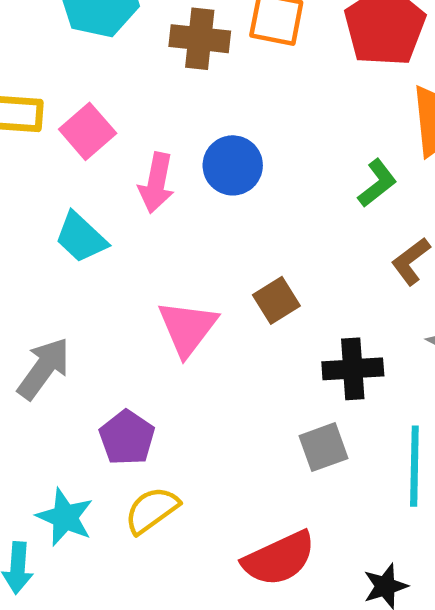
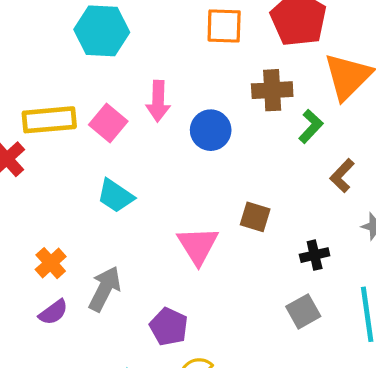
brown cross: (200, 39) -> (272, 90), moved
pink arrow: (156, 183) -> (158, 101), moved
brown square: (276, 300) -> (255, 217), turned -32
black cross: (353, 369) -> (315, 255), size x0.7

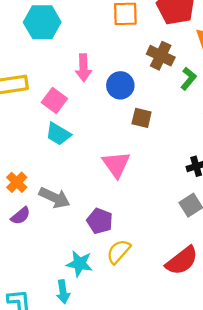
brown cross: (272, 90) -> (161, 56), turned 32
pink square: (108, 123) -> (54, 101), moved
brown square: (255, 217) -> (142, 118), moved
gray arrow: (105, 289) -> (55, 198), turned 92

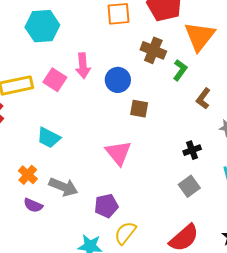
pink square: (54, 101) -> (55, 80), moved
cyan trapezoid: (58, 134) -> (49, 138), moved
purple semicircle: (21, 216) -> (33, 205), turned 66
purple pentagon: (100, 221) -> (106, 206), turned -30

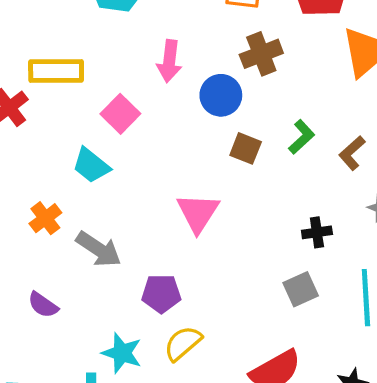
brown cross: (153, 50) -> (261, 54), moved, turned 35
green L-shape: (180, 70) -> (302, 137), moved
pink square: (55, 80) -> (120, 114), moved
purple semicircle: (33, 205) -> (43, 305), moved

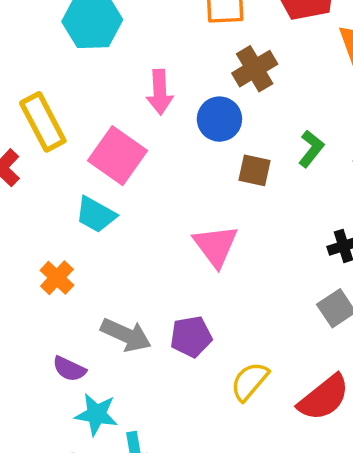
yellow rectangle: (56, 71) -> (43, 122), turned 72
pink square: (120, 114) -> (118, 156), size x1.4
gray arrow: (99, 249) -> (126, 335), moved
yellow semicircle: (183, 343) -> (250, 381), moved
cyan star: (122, 353) -> (96, 414), moved

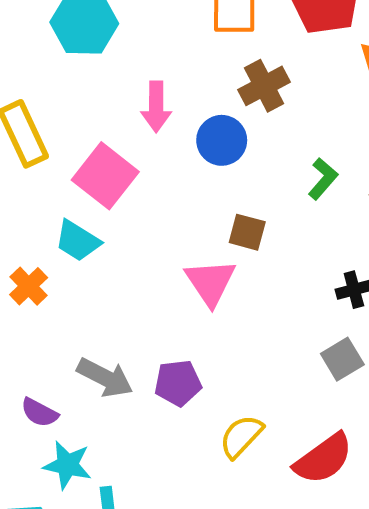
brown square: (254, 170) -> (247, 232), moved
orange cross: (57, 278) -> (29, 286), moved

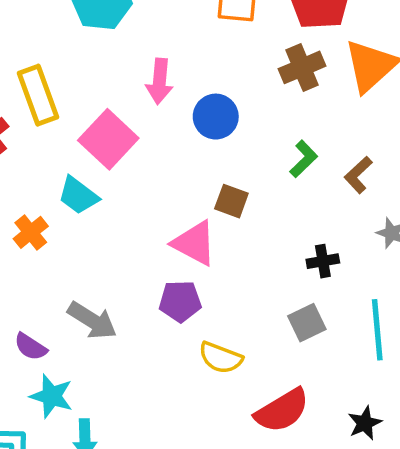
brown cross: (264, 86) -> (302, 67), moved
pink triangle: (210, 282) -> (194, 243), turned -33
purple pentagon: (178, 383) -> (180, 301), moved
yellow semicircle: (241, 436) -> (221, 358), moved, turned -117

